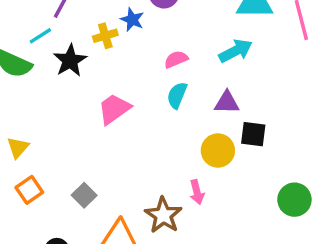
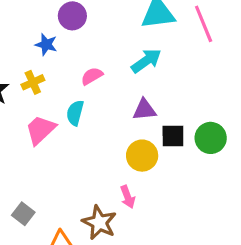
yellow cross: (105, 36) -> (33, 82), moved
cyan semicircle: (177, 95) -> (75, 113), moved
green circle: (294, 200) -> (211, 138), moved

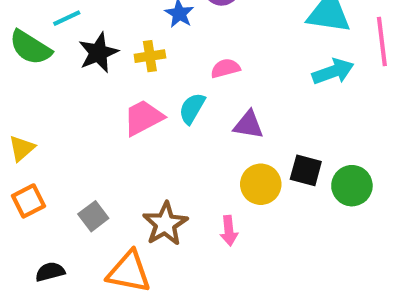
cyan arrow: (146, 61) -> (333, 72), moved
purple triangle: (144, 110) -> (248, 125), moved
brown star: (99, 223) -> (165, 224), moved

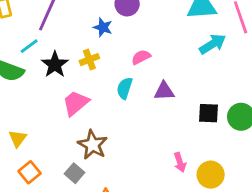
pink trapezoid: (143, 118) -> (76, 103), moved
yellow circle: (261, 184) -> (211, 175), moved
brown star: (165, 224) -> (93, 145), moved
pink arrow: (229, 231) -> (180, 162), moved

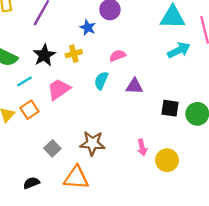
cyan line: (29, 46) -> (24, 81), moved
brown star: (93, 145) -> (92, 143), moved, turned -30
orange square: (30, 172) -> (29, 110), moved

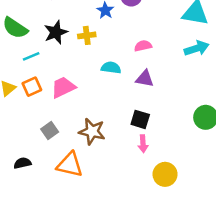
pink semicircle: (117, 56) -> (143, 46), moved
cyan semicircle: (101, 81) -> (111, 68), turned 66
pink trapezoid: (59, 89) -> (63, 87), moved
black square: (170, 108) -> (140, 119), moved
yellow circle: (167, 160) -> (165, 174), moved

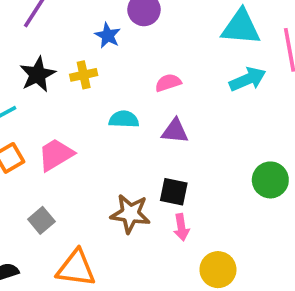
brown star: (92, 131) -> (130, 214), moved

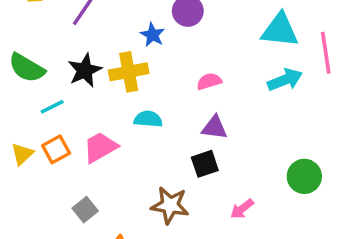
yellow cross: (84, 75) -> (129, 72), size x1.5
cyan semicircle: (124, 119) -> (148, 119), moved
black square: (174, 192) -> (205, 164), moved, turned -32
pink arrow: (181, 227) -> (242, 209), moved, turned 60

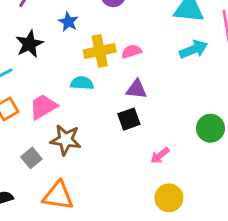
blue star: (153, 35) -> (68, 22), moved
yellow cross: (129, 72) -> (100, 51), moved
brown star: (170, 205) -> (66, 140), moved

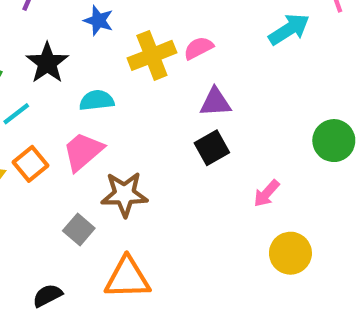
cyan semicircle: (82, 83) -> (97, 100), moved

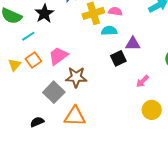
pink semicircle: (199, 48) -> (115, 11), turned 32
cyan semicircle: (97, 100) -> (109, 31), moved
purple triangle: (215, 102) -> (133, 44), moved
gray square: (79, 230) -> (54, 92), size x1.5

